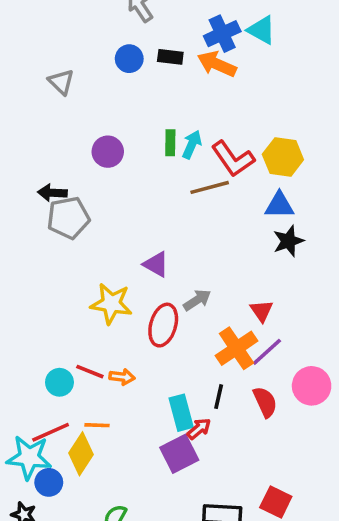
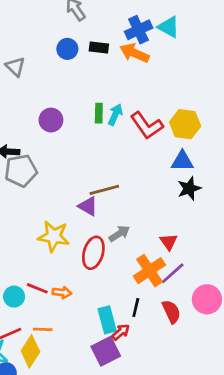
brown line: (210, 187) -> (104, 190), moved

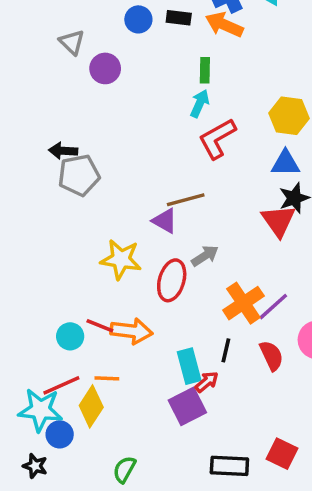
green rectangle: (99, 113) -> (205, 70), moved
purple circle: (51, 120) -> (105, 68), moved
red L-shape: (147, 126) -> (217, 139), moved, turned 96
red triangle: (169, 242) -> (278, 221), moved, size x1.5
orange arrow: (62, 292) -> (131, 331), size x1.6

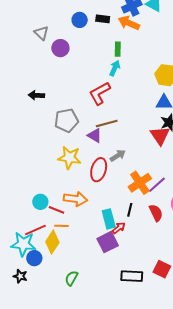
red L-shape: (217, 139) -> (100, 93), moved
gray pentagon: (79, 175) -> (66, 120), moved
red line: (100, 326) -> (56, 210), moved

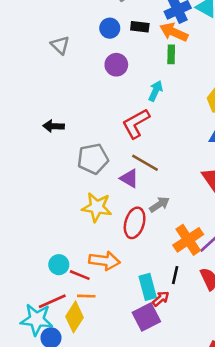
purple circle: (60, 48) -> (116, 65), moved
green rectangle: (118, 49) -> (171, 54), moved
brown line: (107, 123) -> (145, 163), turned 45

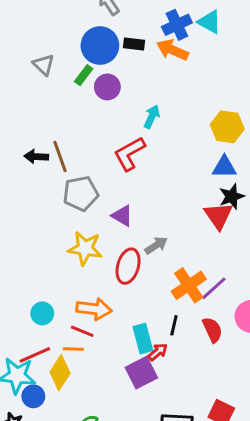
blue circle: (110, 28) -> (100, 46), size x1.6
green rectangle: (171, 54) -> (84, 75), moved, turned 36
brown line: (145, 163) -> (60, 157), moved, turned 40
red line: (80, 275) -> (82, 331), moved

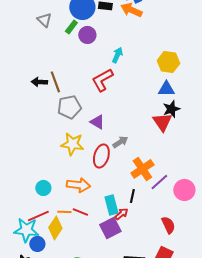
purple line: (214, 288) -> (159, 182), moved
red semicircle: (212, 330) -> (168, 225), moved
red line: (82, 331) -> (80, 212), moved

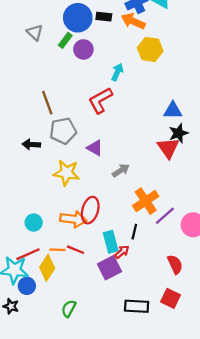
yellow hexagon: (168, 62) -> (150, 49), moved
black arrow: (39, 82) -> (31, 144), moved
red ellipse: (101, 156) -> (90, 210), moved

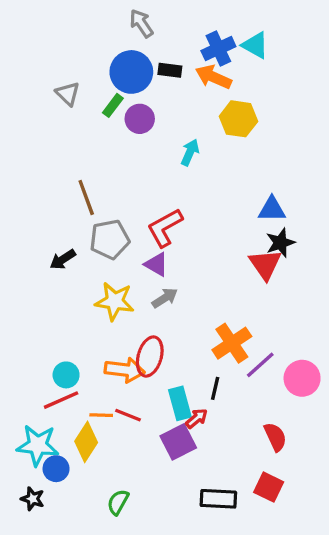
red L-shape: (100, 100) -> (165, 228), moved
black arrow: (31, 144) -> (63, 259), turned -36
gray arrow: (121, 170) -> (165, 298), moved
red line: (28, 254) -> (61, 400), moved

